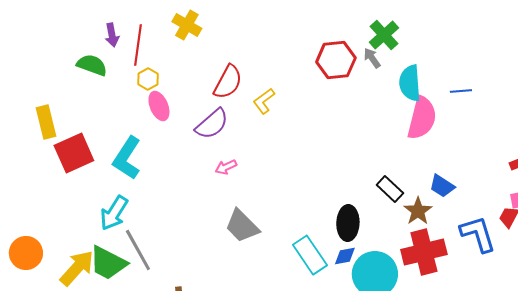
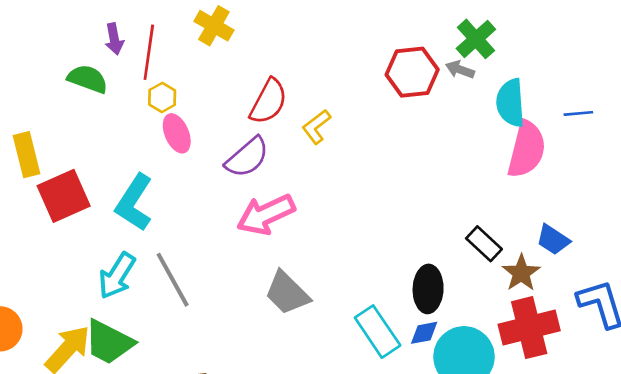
gray arrow: (372, 58) -> (460, 70), turned -35
pink arrow: (226, 167) -> (266, 214), size x2.0
gray line: (138, 250) -> (173, 280), moved

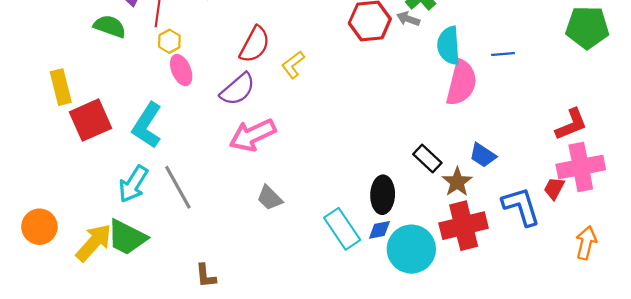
gray trapezoid: (287, 293) -> (270, 198), size x0.7

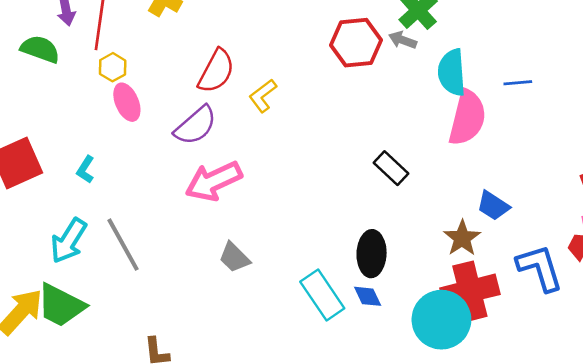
cyan L-shape: (147, 125) -> (85, 169), size x0.5
black rectangle: (427, 158) -> (391, 168), moved
blue diamond: (379, 230) -> (368, 296), turned 75
cyan circle: (411, 249) -> (441, 320), moved

